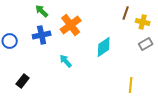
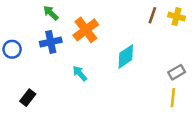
yellow cross: (143, 22) -> (177, 17), moved
gray rectangle: (146, 44) -> (177, 72), moved
yellow line: (131, 85) -> (173, 98), moved

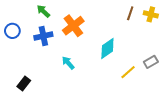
blue circle: (12, 49) -> (12, 31), moved
yellow line: (173, 98) -> (128, 72), moved, turned 42

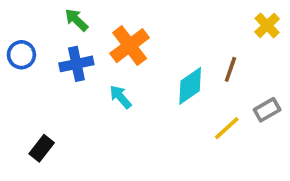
brown line: (130, 13) -> (230, 69), moved
yellow cross: (151, 14) -> (267, 25), turned 32
cyan arrow: (68, 63) -> (120, 97), moved

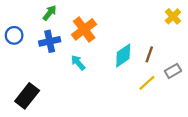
green arrow: (76, 20) -> (50, 13), turned 84
brown line: (230, 69) -> (149, 54), moved
black rectangle: (42, 148) -> (27, 96), size x1.5

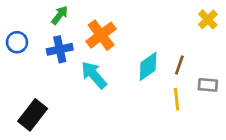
cyan arrow: (78, 63) -> (94, 75), size x1.5
gray rectangle: (173, 71) -> (208, 85), turned 35
yellow line: (147, 83) -> (177, 99), turned -54

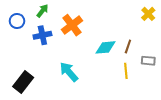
blue circle: (17, 42) -> (17, 21), moved
cyan diamond: (148, 66) -> (106, 47), turned 30
cyan arrow: (94, 75) -> (69, 72), moved

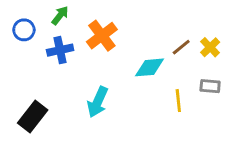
yellow cross: (148, 14) -> (210, 47), moved
brown line: (128, 46) -> (181, 47), moved, turned 32
cyan arrow: (69, 72) -> (98, 102), turned -115

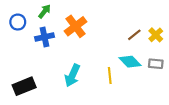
cyan diamond: (149, 67) -> (130, 62), moved, turned 50
yellow line: (178, 101) -> (110, 75), moved
black rectangle: (33, 116) -> (24, 86), turned 30

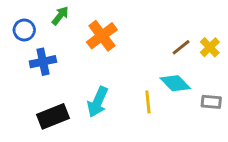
blue cross: (44, 37) -> (43, 62), moved
gray rectangle: (156, 64) -> (211, 102), moved
black rectangle: (24, 86) -> (53, 116), moved

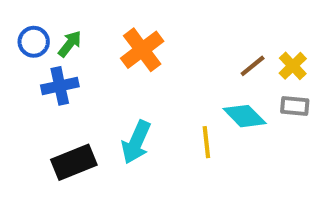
green arrow: (60, 16) -> (70, 44), moved
gray rectangle: (211, 102) -> (295, 106), moved

